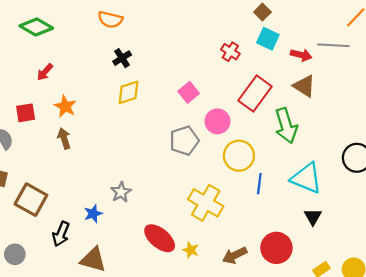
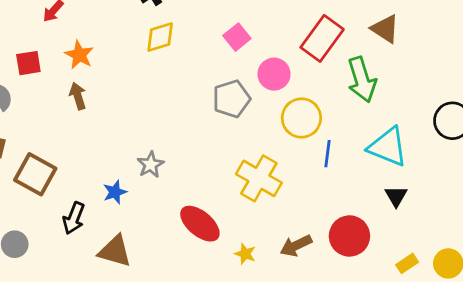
yellow star: (191, 250) -> (245, 254), moved

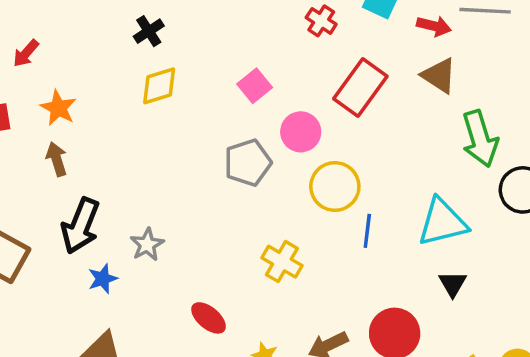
green arrow: (362, 80) -> (480, 139), moved
cyan triangle: (388, 147) -> (442, 222), turned -36
yellow cross: (259, 178) -> (282, 262), size x0.7
black arrow: (74, 218) -> (80, 226), moved, size x1.4
red ellipse: (200, 224) -> (209, 318), size x0.7

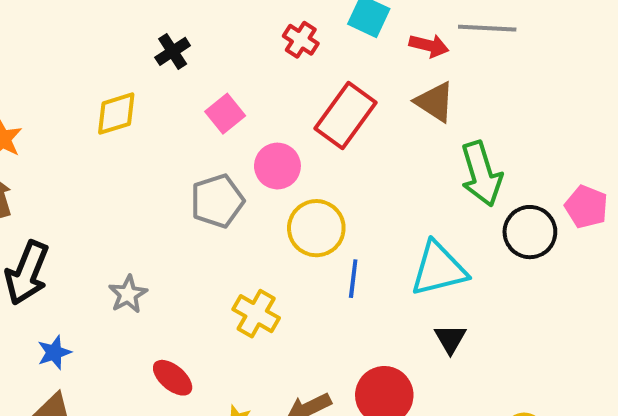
black cross: (149, 31) -> (173, 51), moved
gray star: (147, 245) -> (128, 294), moved
blue star: (103, 279) -> (54, 352), moved

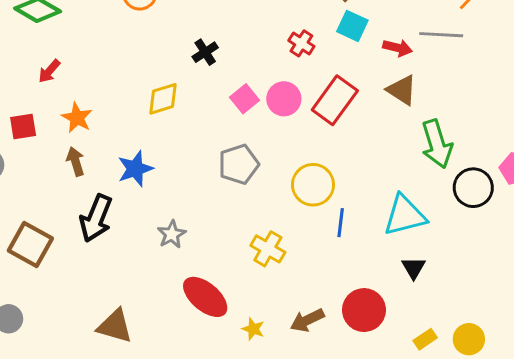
pink circle: (277, 166) -> (284, 99), moved
blue star: (54, 352) -> (135, 169), moved, size x1.4
red ellipse: (173, 378) -> (205, 297), size x1.5

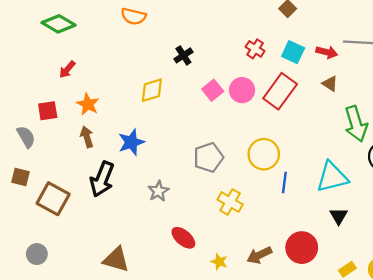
cyan square: (352, 26) -> (293, 52), moved
brown triangle: (402, 90) -> (330, 84), size x0.7
gray pentagon: (239, 164) -> (208, 157), moved
red ellipse: (205, 297) -> (183, 238), size x0.7

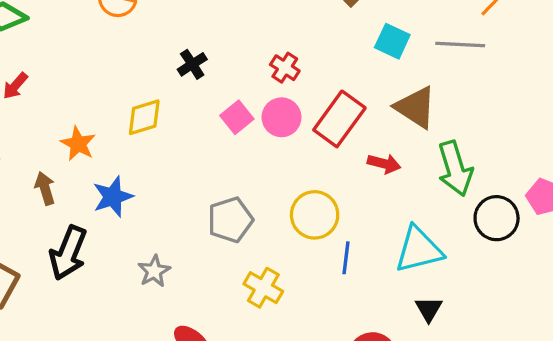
red cross: (255, 49) -> (285, 68), moved
cyan square: (293, 52) -> (392, 41), moved
red arrow: (327, 52) -> (384, 164), moved
brown triangle: (330, 84) -> (415, 107), size x1.8
orange star: (88, 104) -> (78, 144), moved

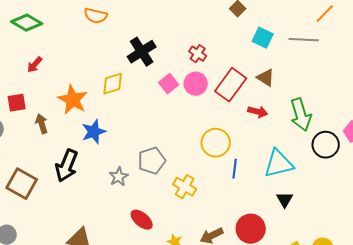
black cross: (192, 64) -> (142, 52), size x1.6
brown triangle: (415, 107) -> (266, 78), moved, size x0.7
orange star: (78, 144) -> (73, 100), size x1.4
brown arrow: (45, 188) -> (42, 124), moved
gray pentagon: (230, 220) -> (152, 161), moved

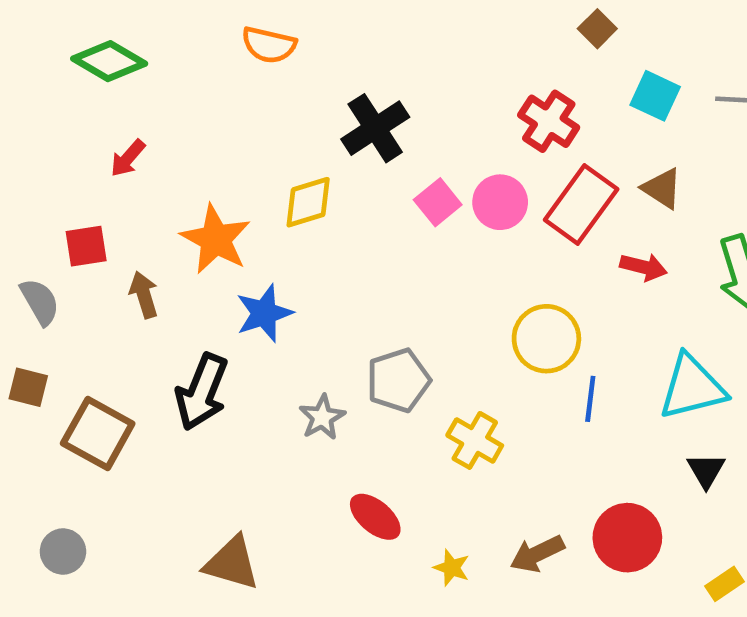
red cross: (198, 54) -> (549, 121), moved, size x1.4

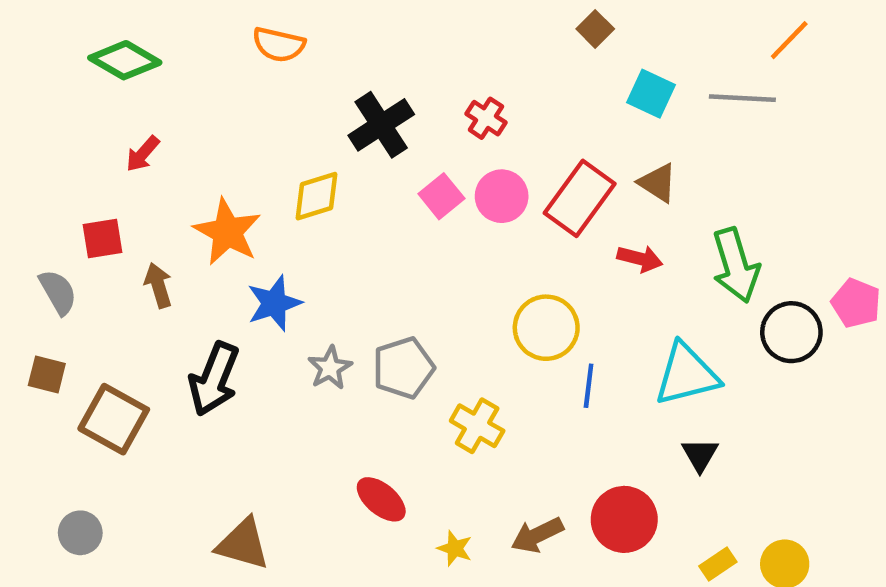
red cross: (549, 121) -> (486, 118), moved, size x0.7
gray star: (322, 417) -> (330, 368), moved

